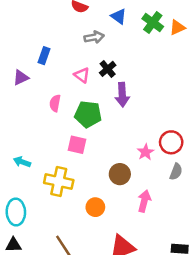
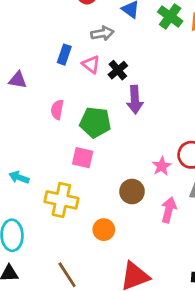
blue rectangle: (44, 56) -> (64, 55), moved
pink triangle: (82, 75) -> (91, 64), moved
purple triangle: (21, 78) -> (18, 80), turned 35
pink arrow: (144, 201) -> (169, 210), moved

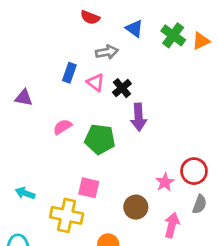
pink semicircle: (57, 110) -> (62, 127), turned 48
pink square: (83, 158) -> (89, 188), moved

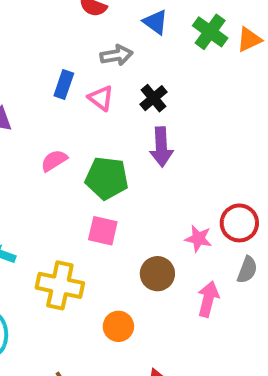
black cross: (122, 88) -> (154, 98), moved
pink star: (165, 182) -> (198, 239), turned -30
pink square: (89, 188) -> (103, 231), moved

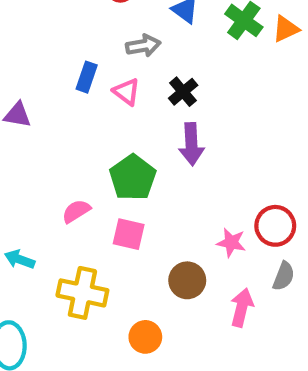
pink semicircle: (54, 161) -> (76, 211), moved
green pentagon: (107, 178) -> (133, 178), turned 30

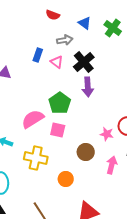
black cross: (183, 92) -> (84, 62), size x1.5
pink semicircle: (76, 211) -> (33, 119), size x1.6

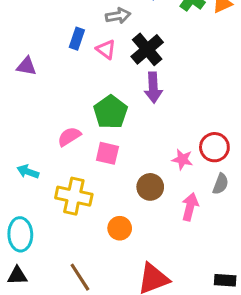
pink semicircle: (33, 119) -> (69, 136), size x0.7

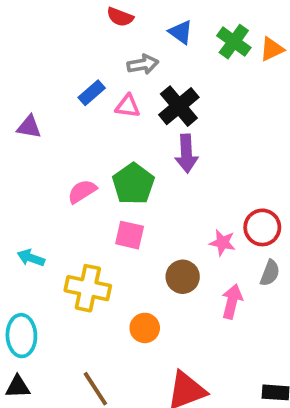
blue rectangle: (77, 39) -> (92, 93), turned 30
pink triangle: (106, 49) -> (128, 106), turned -30
pink semicircle: (69, 136) -> (82, 191), moved

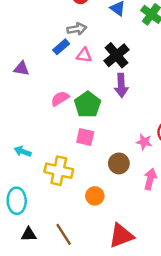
gray arrow: (143, 64) -> (77, 29), moved
pink semicircle: (82, 191) -> (60, 99), moved
black triangle: (18, 387) -> (29, 234), moved

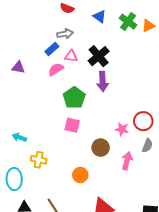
pink semicircle: (60, 99) -> (56, 69), moved
yellow cross: (59, 171) -> (39, 160), moved, size x0.7

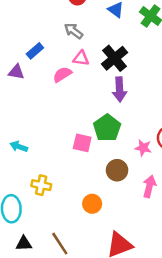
gray arrow: (65, 34) -> (73, 31), turned -133
blue rectangle: (52, 49) -> (35, 51), moved
green pentagon: (74, 98) -> (107, 128), moved
cyan arrow: (19, 137) -> (19, 147), moved

